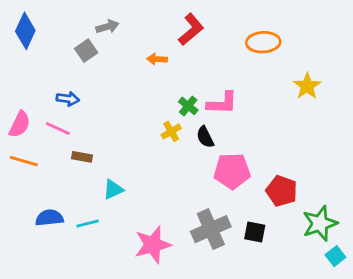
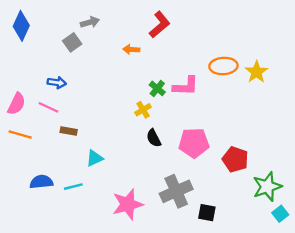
orange ellipse: (263, 42) -> (223, 66), moved
black semicircle: (205, 137) -> (154, 138), moved
black square: (255, 232) -> (207, 213), moved

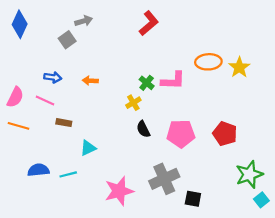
orange arrow: (131, 49) -> (90, 81), moved
red pentagon: (235, 159) -> (225, 134), moved

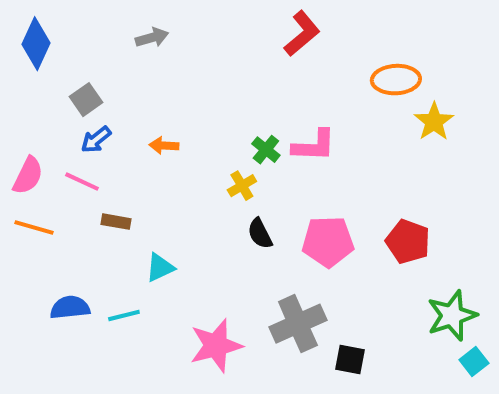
red L-shape: (149, 23) -> (302, 34), moved
gray square: (67, 40) -> (86, 100), moved
orange ellipse: (208, 62) -> (396, 80), moved
blue arrow: (53, 77) -> (96, 140), turned 133

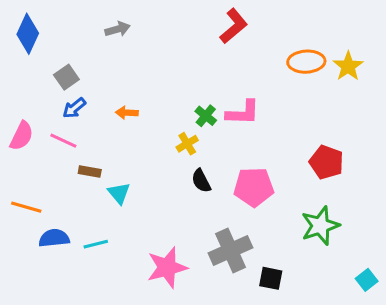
yellow star: (434, 122) -> (348, 66), moved
orange line: (34, 228) -> (26, 207), moved
red pentagon: (408, 242) -> (326, 162), moved
cyan triangle: (160, 268) -> (119, 193), moved, turned -45
green star: (452, 316) -> (320, 226), moved

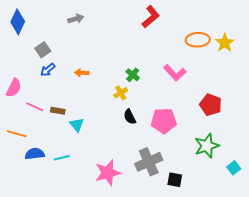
pink L-shape: (243, 113) -> (175, 73), moved, turned 45
pink line: (63, 141) -> (35, 107), moved
cyan square: (367, 280) -> (234, 168), moved

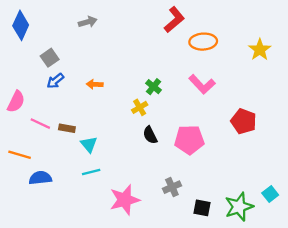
orange ellipse: (198, 40) -> (203, 42), moved
green star: (207, 146) -> (239, 207), moved
cyan line: (62, 158) -> (91, 172), moved
gray cross: (149, 162) -> (172, 187), size x0.6

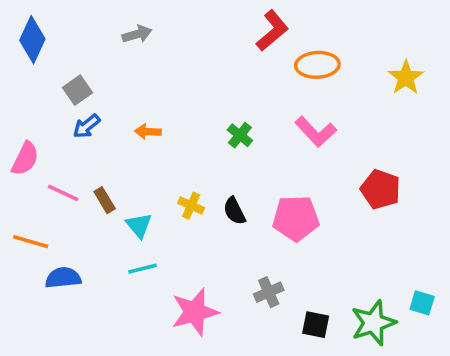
yellow cross: (140, 107) -> (191, 206), moved, turned -35
brown rectangle: (67, 128) -> (105, 200), turned 49
cyan square: (270, 194) -> (422, 303), turned -35

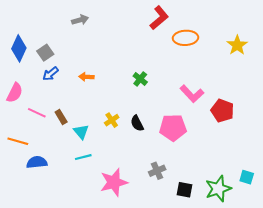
blue diamond: (32, 40) -> (19, 48), moved
pink L-shape: (316, 132) -> (192, 94), moved
yellow cross: (191, 206) -> (112, 120), turned 32

